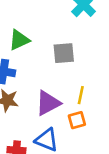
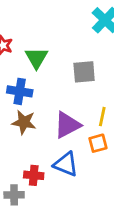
green triangle: (19, 40) -> (36, 58), turned -35

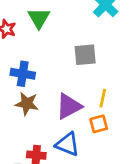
green triangle: (36, 58) -> (39, 18), moved

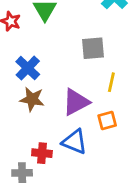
blue cross: (23, 74) -> (28, 68), turned 35
yellow line: (103, 98) -> (111, 82), moved

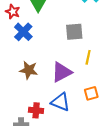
blue cross: (28, 68) -> (23, 32), moved
orange square: (107, 120) -> (91, 93), moved

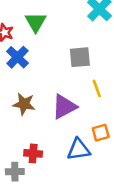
yellow line: (88, 57) -> (97, 88), turned -32
blue triangle: (60, 102) -> (79, 150), moved, turned -30

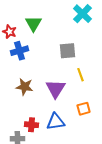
blue cross: (17, 57) -> (20, 51), turned 30
purple triangle: (64, 107) -> (56, 89), turned -30
blue triangle: (79, 150) -> (56, 122), moved

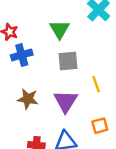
green triangle: (34, 24) -> (60, 29), moved
gray square: (68, 51) -> (68, 61), moved

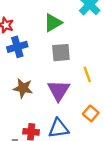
green triangle: (60, 29) -> (53, 23), turned 30
orange square: (100, 126) -> (91, 113), turned -35

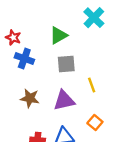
blue cross: (17, 47) -> (24, 59), turned 36
purple triangle: (59, 90) -> (64, 100), turned 45

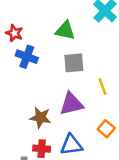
green triangle: (59, 35) -> (65, 31), turned 42
brown star: (30, 98) -> (40, 118), moved

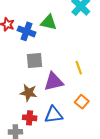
blue cross: (27, 57) -> (27, 31), moved
gray square: (74, 63) -> (35, 61), moved

